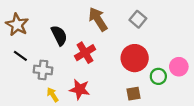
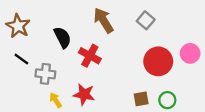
red cross: (85, 53) -> (90, 56), turned -30
red circle: (135, 58) -> (158, 61), moved
pink circle: (179, 67) -> (190, 53), moved
green circle: (158, 76) -> (167, 100), moved

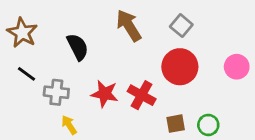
red cross: (90, 56) -> (142, 95), moved
red circle: (158, 61) -> (180, 67), moved
red star: (84, 94) -> (105, 94), moved

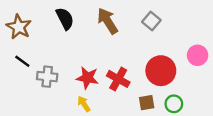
black semicircle: (78, 47) -> (65, 19), moved
red circle: (180, 67) -> (161, 71), moved
yellow arrow: (69, 125) -> (84, 104), moved

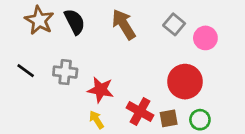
brown star: (19, 27) -> (39, 20), moved
pink circle: (198, 55) -> (205, 38), moved
gray cross: (47, 77) -> (65, 72), moved
red cross: (118, 79) -> (140, 112), moved

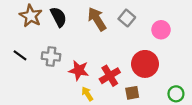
gray square: (174, 24) -> (127, 18), moved
red cross: (140, 112) -> (110, 76), moved, turned 30
yellow arrow: (96, 120) -> (87, 94), moved
green circle: (200, 120) -> (176, 94), moved

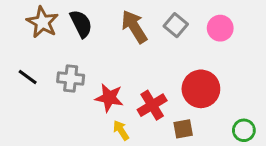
pink circle: (161, 30) -> (220, 28), moved

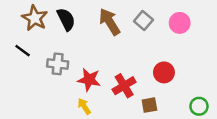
black line: (28, 77) -> (23, 51), moved
red circle: (201, 89) -> (164, 72), size x0.7
yellow arrow: (121, 130) -> (84, 106), moved

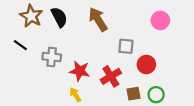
gray square: (143, 20) -> (126, 46), moved, turned -35
green circle: (199, 106) -> (156, 95), moved

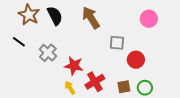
gray cross: (52, 57) -> (48, 53), turned 36
red cross: (111, 76) -> (95, 82), moved

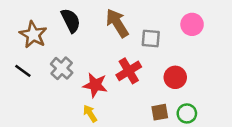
brown star: (29, 15) -> (33, 35), moved
black line: (19, 42) -> (23, 71), moved
gray square: (117, 43) -> (151, 39), moved
red cross: (95, 82) -> (129, 71), moved

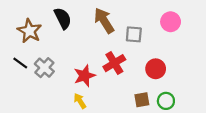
gray cross: (62, 68) -> (44, 68), moved
red star: (95, 85) -> (85, 76), turned -30

